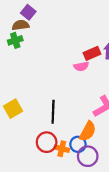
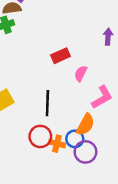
red rectangle: (92, 53) -> (61, 56), moved
pink semicircle: (81, 66) -> (81, 74), moved, turned 128

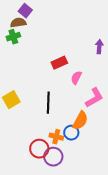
red circle: (40, 136) -> (39, 149), moved
purple circle: (85, 152) -> (53, 157), moved

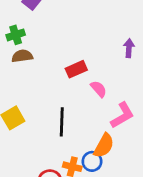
brown semicircle: (18, 23) -> (22, 56), moved
pink semicircle: (76, 78) -> (99, 89), turned 112

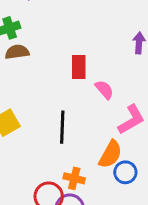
red rectangle: (76, 69) -> (79, 67), turned -66
blue circle: (92, 161) -> (125, 172), moved

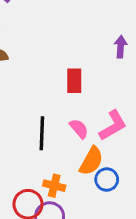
red rectangle: (79, 67) -> (74, 81), moved
pink semicircle: (104, 90) -> (79, 129), moved

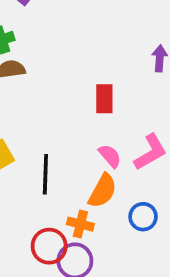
black line: (42, 133) -> (45, 174), moved
orange semicircle: (91, 161) -> (103, 191), moved

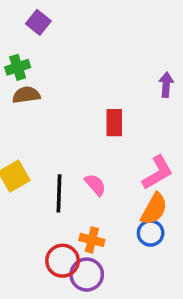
pink semicircle: (110, 156) -> (95, 185), moved
orange semicircle: (103, 191) -> (154, 209), moved

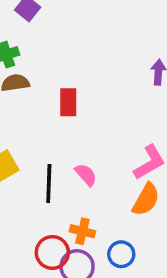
red rectangle: (114, 123) -> (68, 102), moved
blue circle: (151, 233) -> (121, 254), moved

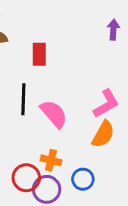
pink semicircle: (86, 175) -> (54, 114), size x1.5
black line: (49, 184) -> (23, 99), moved

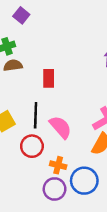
red circle: (26, 178) -> (32, 146), moved
blue circle: (83, 179) -> (84, 181), size x1.5

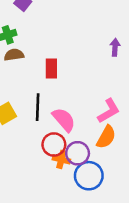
red circle: (32, 146) -> (54, 145), moved
purple circle: (55, 189) -> (78, 153), moved

